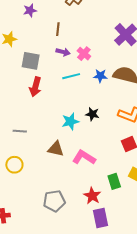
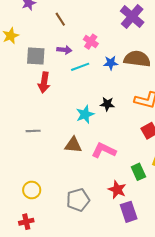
brown line: (58, 29) -> (60, 19), turned -32
purple arrow: (63, 52) -> (64, 50), moved
yellow circle: (14, 165) -> (32, 190), moved

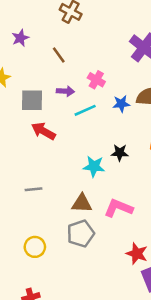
red arrow: (44, 82) -> (43, 131), turned 114
cyan star: (85, 114) -> (94, 166), turned 30
yellow circle: (32, 190) -> (35, 247), moved
gray pentagon: (78, 200) -> (81, 234), moved

